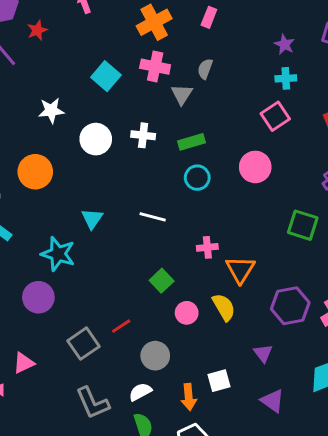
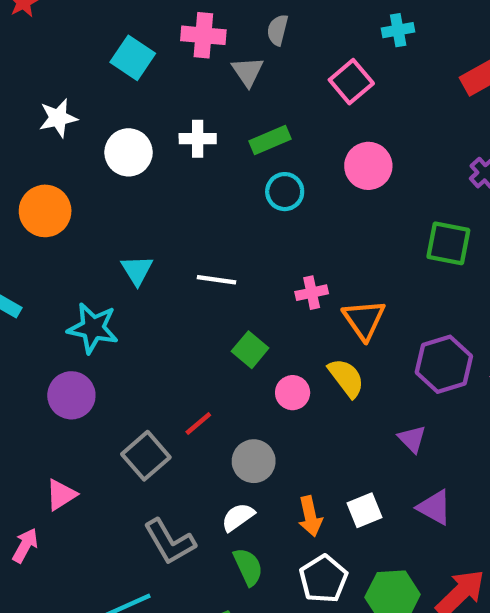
pink square: (275, 116) -> (351, 82), moved
white line: (153, 217) -> (217, 280), moved
white square: (219, 381) -> (365, 510), moved

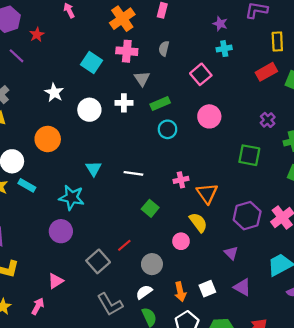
gray triangle: (248, 72) -> (142, 79), moved
white star: (58, 118) -> (54, 93), turned -30
pink circle: (293, 393) -> (181, 241), moved

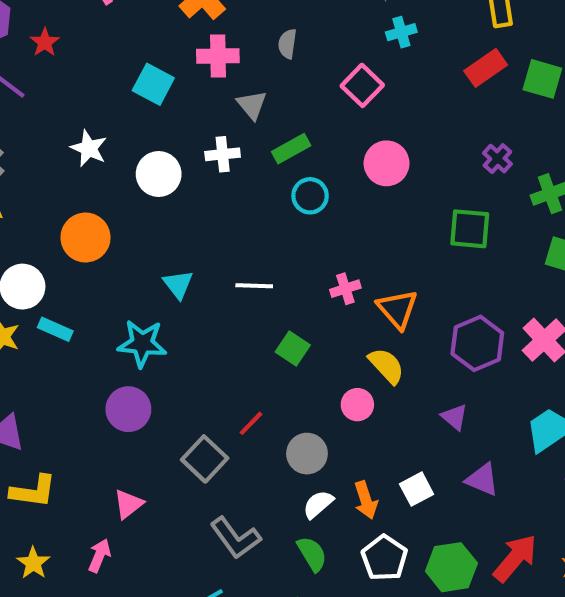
white semicircle: (144, 292) -> (318, 504), moved

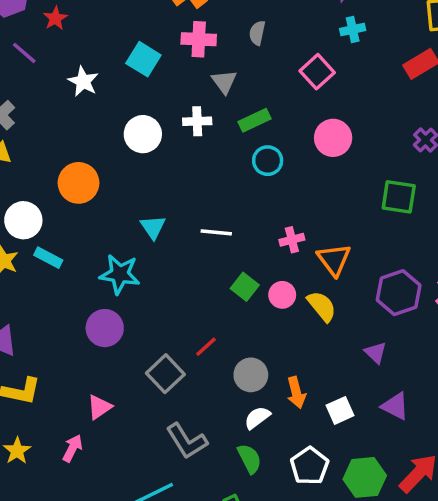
white star: (89, 148) -> (83, 81), moved
pink circle: (357, 405) -> (282, 295), moved
orange arrow: (366, 500) -> (296, 393), moved

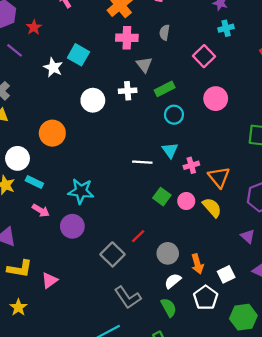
cyan square: (143, 59) -> (78, 55), moved
cyan triangle: (153, 227) -> (170, 150), moved
pink triangle: (99, 407) -> (50, 280), moved
pink arrow: (72, 448) -> (41, 210), moved, turned 96
white pentagon: (309, 466) -> (206, 298), moved

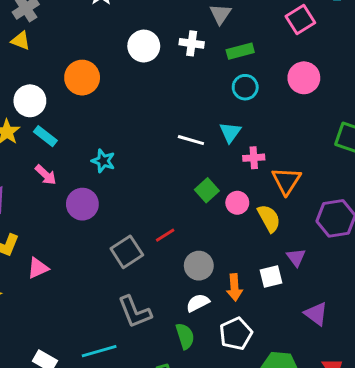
cyan star: (81, 191) -> (103, 161), size x0.7
purple triangle: (248, 236) -> (296, 257), moved
white square: (226, 274) -> (271, 276), moved

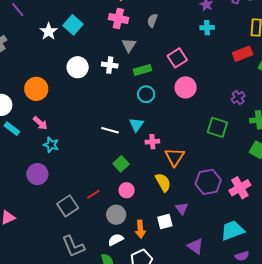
pink square: (300, 19) -> (177, 58), moved
pink arrow: (46, 175) -> (40, 123), moved
pink circle: (237, 203) -> (127, 190), moved

